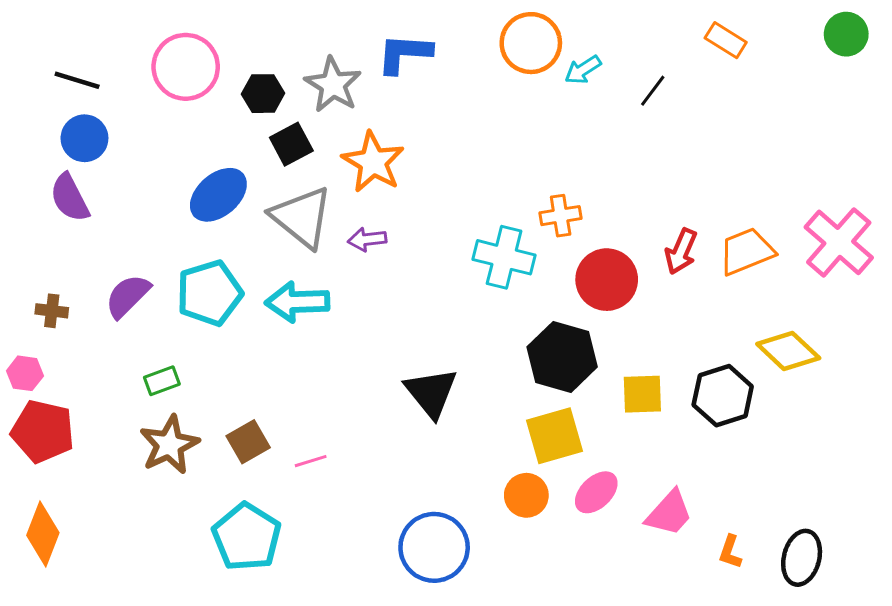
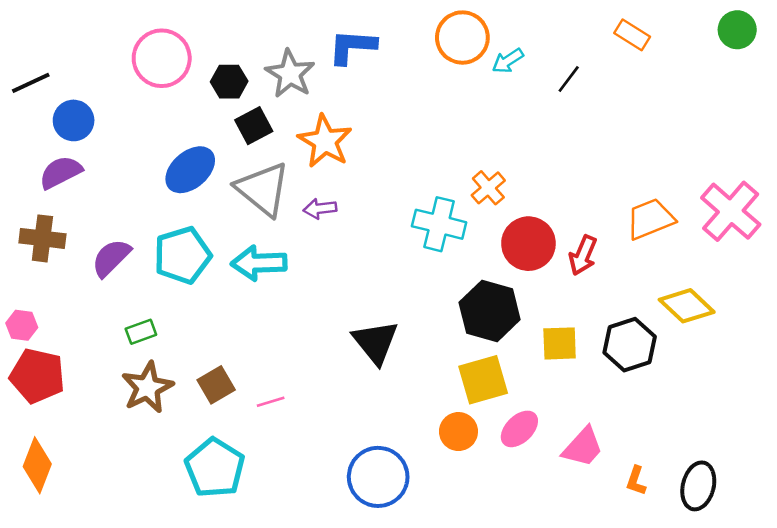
black line: (77, 80) -> (31, 83), moved, turned -42
purple semicircle: (70, 198) -> (61, 172), turned 90
orange cross: (561, 216) -> (488, 188), turned -32
red arrow: (681, 251) -> (583, 255), moved
brown cross: (52, 311) -> (42, 238), moved, size x1.6

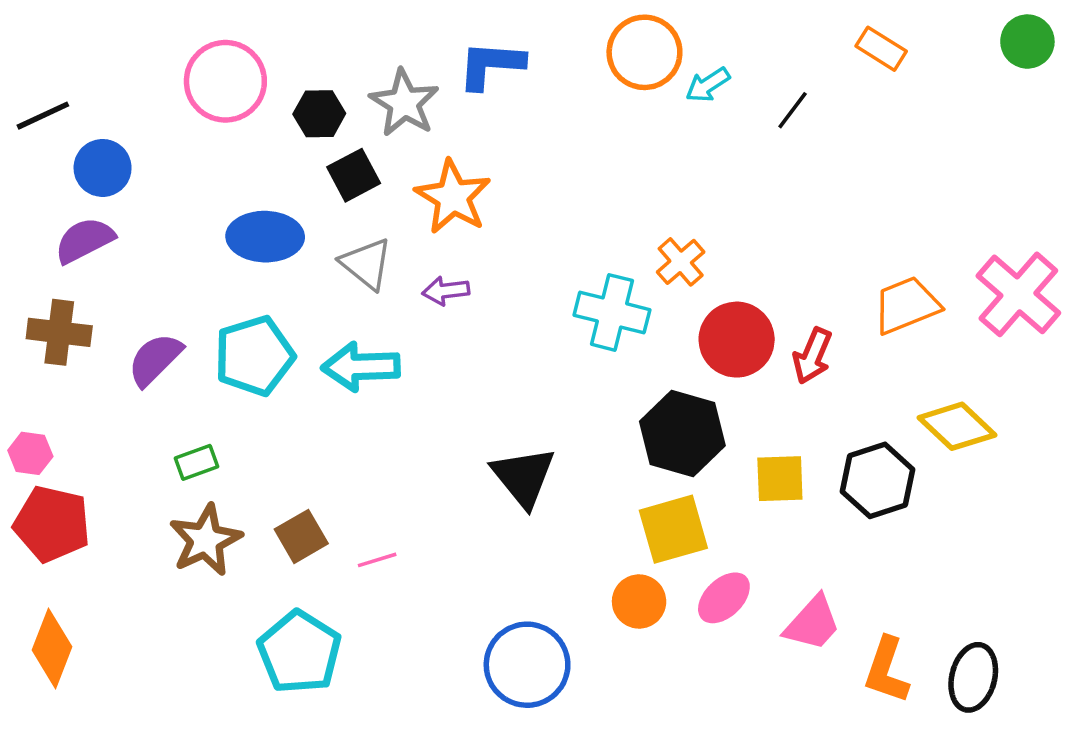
blue ellipse: (190, 170) -> (265, 237), turned 42
gray triangle: (263, 189) -> (366, 264), size x0.7
orange L-shape: (636, 481) -> (887, 670), size x1.6

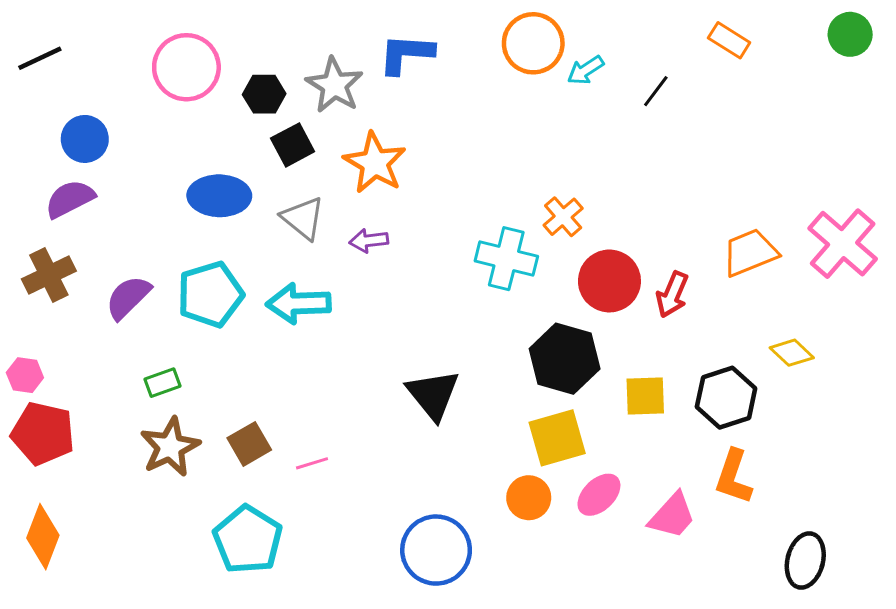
black line: (43, 116) -> (40, 58), moved
brown cross: (59, 332) -> (49, 275), turned -33
yellow diamond: (957, 426) -> (792, 353), size x0.7
orange L-shape: (887, 670) -> (734, 477), moved

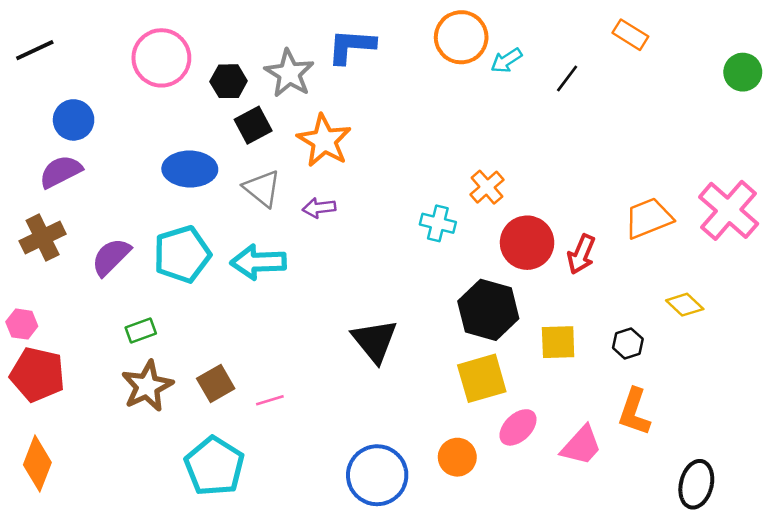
green circle: (850, 34) -> (743, 72), moved
cyan cross: (506, 259) -> (438, 223), size x0.7
black hexagon: (726, 398) -> (628, 343), size x0.6
orange circle: (529, 498) -> (457, 457), moved

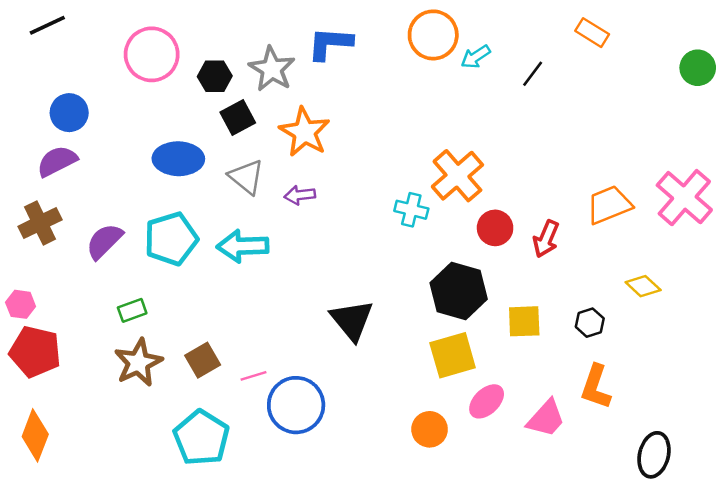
black line: (35, 50) -> (47, 25), moved
orange cross: (487, 187) -> (457, 176), size x1.6
red circle: (527, 243) -> (495, 228), size x0.7
blue circle: (377, 475) -> (296, 405), moved

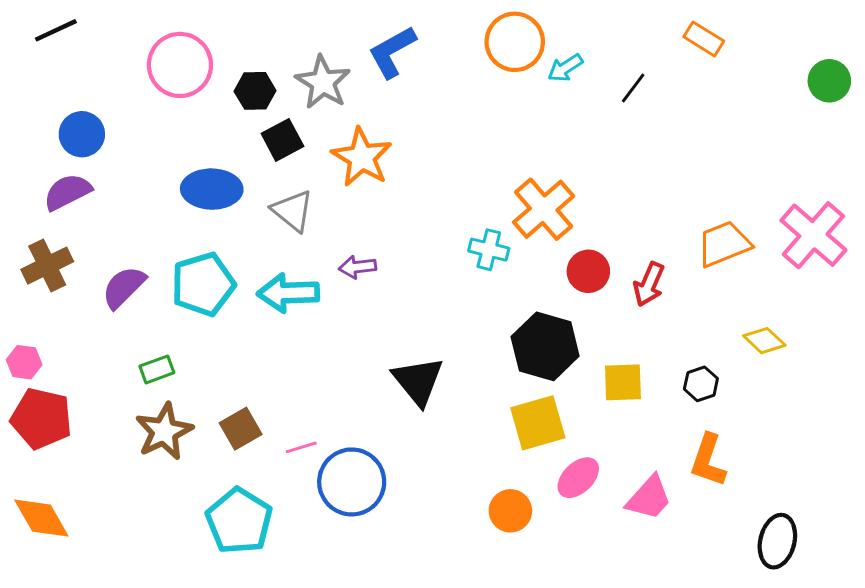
blue L-shape: (330, 43) -> (392, 52), turned -33
purple arrow: (300, 195) -> (357, 267), moved
orange diamond: (35, 435) -> (41, 518), turned -51

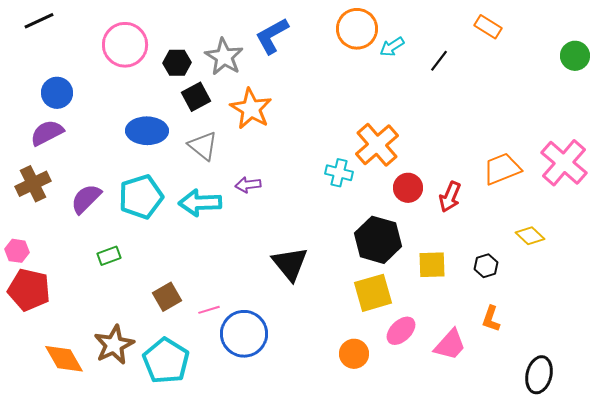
brown star: (164, 431) -> (114, 345), moved
orange L-shape: (708, 460) -> (491, 319), size x0.7
orange diamond: (41, 518) -> (64, 359), moved

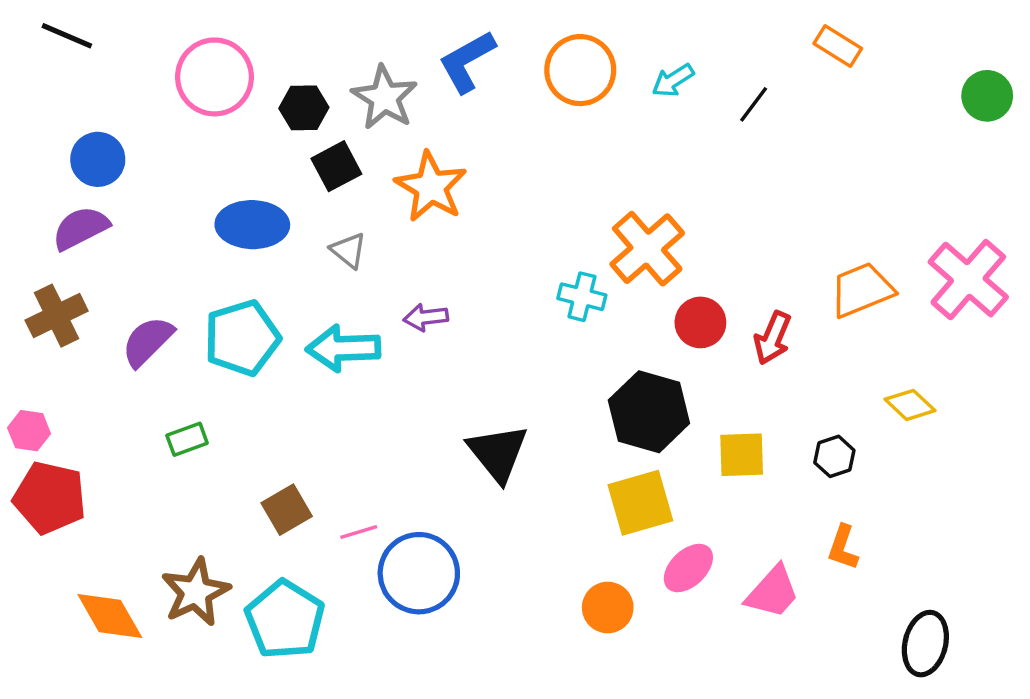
black line: (39, 21) -> (67, 36), turned 48
orange circle: (357, 29) -> (580, 70), moved
gray triangle: (203, 146) -> (348, 250), size x0.7

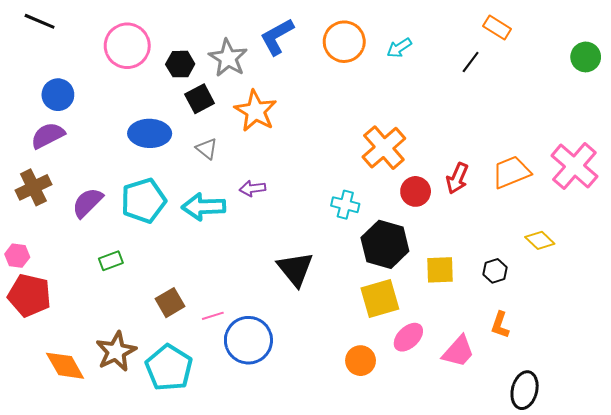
black line: (754, 104) -> (471, 62), moved
cyan cross: (582, 297) -> (345, 205), moved
red arrow: (773, 338) -> (457, 178), moved
black ellipse: (925, 644) -> (525, 390), moved

